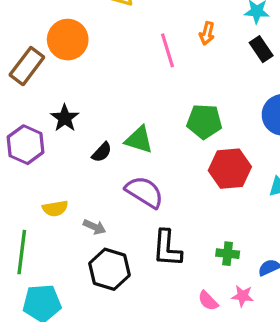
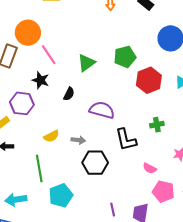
pink line: (168, 50) -> (49, 55), moved
green triangle: (139, 140) -> (86, 63), moved, turned -36
green cross: (228, 254) -> (157, 125), moved
pink semicircle: (208, 301) -> (150, 168), moved

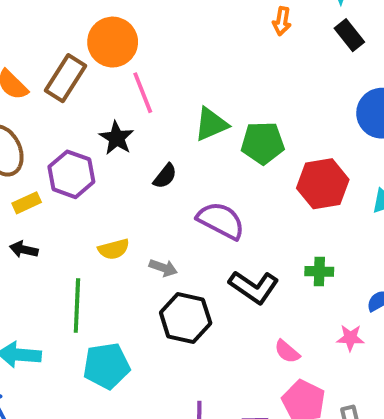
green pentagon: (125, 57) -> (263, 143), moved
black L-shape: (126, 140) -> (254, 287), turned -55

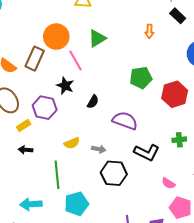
orange arrow: (282, 21) -> (149, 31), moved
green triangle: (211, 124) -> (97, 38), moved

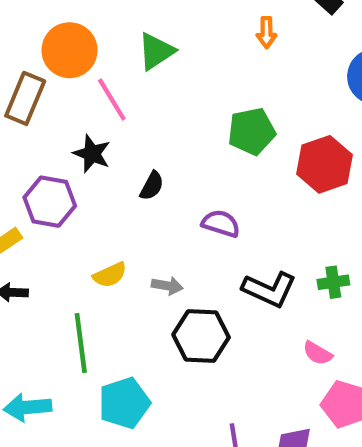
purple semicircle: (125, 121) -> (221, 224), size x0.7
green cross: (179, 140) -> (333, 282), moved

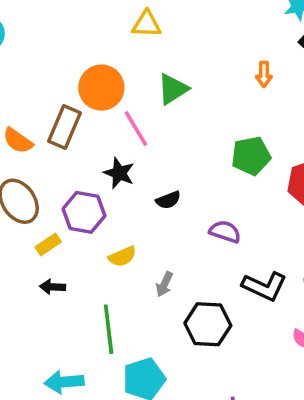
black semicircle: (152, 186) -> (168, 200), turned 40
yellow semicircle: (110, 275) -> (122, 256), moved
gray arrow: (167, 286) -> (164, 284), moved, turned 105

